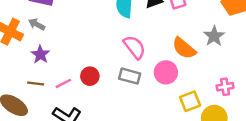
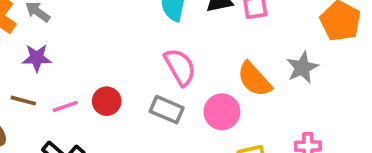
purple star: (40, 55) -> (37, 58), turned 30

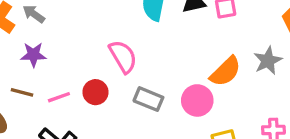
pink semicircle: (180, 67) -> (123, 57), moved
orange semicircle: (254, 79) -> (226, 71), turned -92

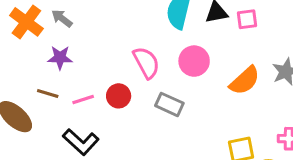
pink circle: (197, 100) -> (194, 61), moved

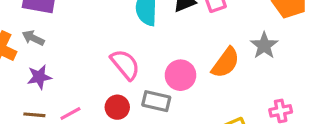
pink circle: (194, 61) -> (180, 75), moved
red circle: (119, 96) -> (117, 107), moved

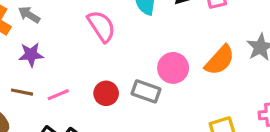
pink semicircle: (125, 65) -> (101, 26), moved

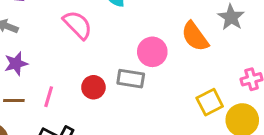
orange semicircle: (220, 60) -> (195, 36), turned 112
pink line: (58, 95) -> (49, 97), turned -40

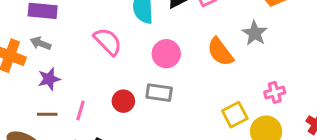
pink circle: (152, 52) -> (166, 54), moved

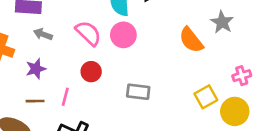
gray arrow: (41, 43) -> (43, 34), moved
pink circle: (166, 54) -> (123, 35), moved
gray rectangle: (159, 93) -> (138, 92), moved
red circle: (123, 101) -> (91, 72), moved

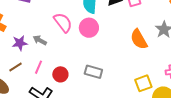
gray arrow: (43, 34) -> (40, 40), moved
red circle: (91, 72) -> (60, 74), moved
brown line: (35, 101) -> (16, 67), turned -40

